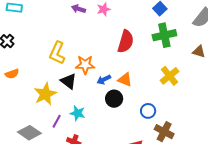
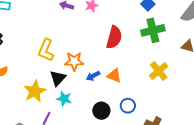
black triangle: (69, 81) -> (58, 78), turned 36
black circle: (114, 99) -> (101, 111), moved
blue circle: (148, 111) -> (128, 106), moved
cyan star: (78, 113) -> (64, 99), moved

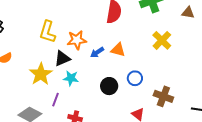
black triangle: (58, 78) -> (62, 58), turned 30

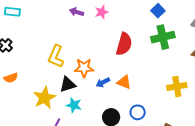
yellow cross: (162, 40) -> (177, 86), moved, turned 30

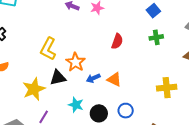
green cross: (163, 37) -> (156, 37), size x0.6
red semicircle: (124, 44) -> (117, 41), size x0.7
orange star: (84, 68) -> (75, 62), turned 30
cyan star: (74, 105) -> (76, 105), moved

